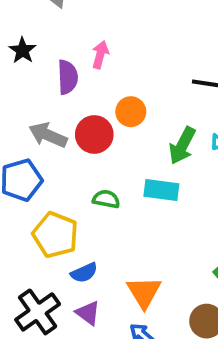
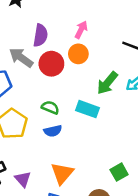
pink arrow: (100, 55) -> (81, 30), moved
purple semicircle: (68, 77) -> (40, 35), moved
blue semicircle: (84, 273) -> (53, 131), moved

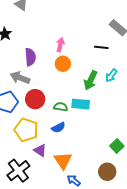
red circle: (51, 64) -> (35, 99), moved
green semicircle: (50, 107) -> (61, 107), moved
orange triangle: (62, 173) -> (63, 160), moved
purple triangle: (23, 179) -> (40, 150), moved

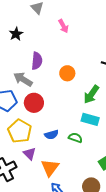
pink arrow: (60, 45) -> (63, 26), moved, turned 128
cyan rectangle: (81, 104) -> (90, 119), moved
green semicircle: (61, 107) -> (75, 138), moved

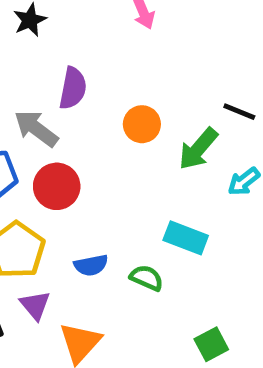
green arrow: (91, 94) -> (198, 149), moved

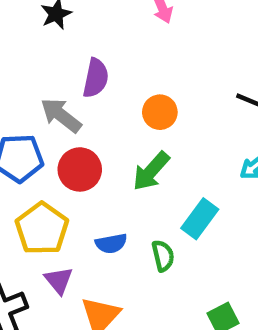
green arrow: (198, 149) -> (151, 171), moved
cyan rectangle: (186, 238) -> (200, 219), turned -75
green semicircle: (147, 278) -> (163, 256), turned 52

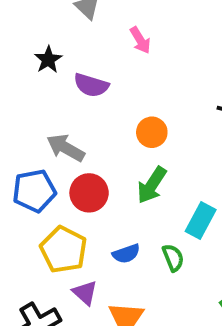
purple semicircle: (96, 78) -> (91, 85), moved, turned 104

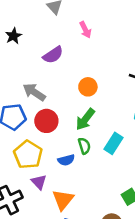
black star: (48, 60) -> (13, 36), moved
purple semicircle: (91, 85) -> (53, 55), turned -55
green semicircle: (173, 258) -> (84, 146), moved

